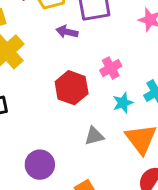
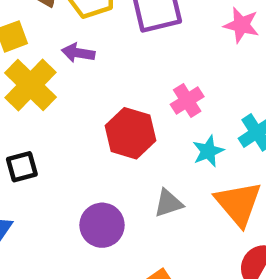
purple arrow: (67, 32) -> (78, 53), moved
purple circle: (40, 165) -> (102, 225), moved

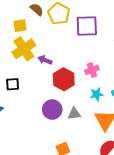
purple arrow: (78, 53) -> (45, 60), moved
purple circle: (102, 225) -> (52, 110), moved

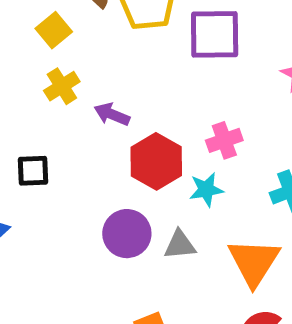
yellow square: (20, 26) -> (54, 30), turned -32
yellow cross: (24, 49) -> (62, 86), size x0.6
cyan star: (97, 94) -> (206, 190), moved

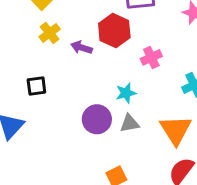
red hexagon: (156, 161) -> (114, 31), moved
cyan star: (206, 190) -> (126, 93), moved

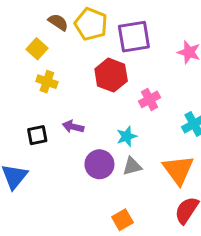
yellow cross: (50, 33) -> (47, 82), turned -30
purple arrow: (81, 47) -> (73, 127), moved

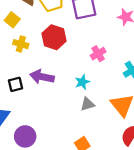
red hexagon: (111, 75) -> (54, 37), moved
purple arrow: (73, 127) -> (42, 77), size x1.5
purple circle: (99, 164) -> (25, 136), moved

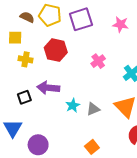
yellow square: (12, 20) -> (15, 38), turned -32
cyan star: (82, 82) -> (73, 105), moved

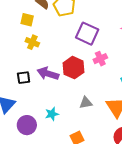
purple square: (81, 19) -> (87, 34), moved, turned 30
red hexagon: (56, 50) -> (73, 68), moved
cyan star: (73, 105) -> (52, 114), moved

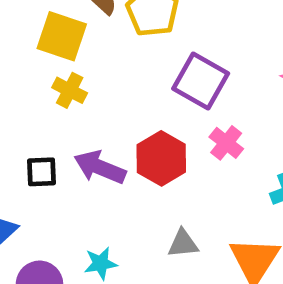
yellow square: (27, 20) -> (62, 36), size x1.5
pink cross: (100, 59) -> (226, 143), turned -32

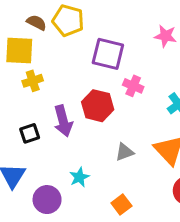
yellow cross: (70, 90) -> (33, 81), turned -30
purple arrow: (100, 167) -> (63, 121), turned -112

